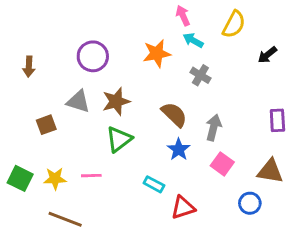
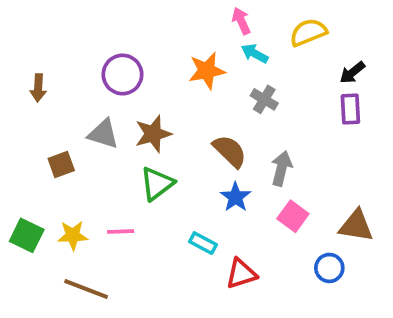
yellow semicircle: (234, 24) -> (308, 32), turned -140
purple rectangle: (277, 120) -> (350, 109), moved

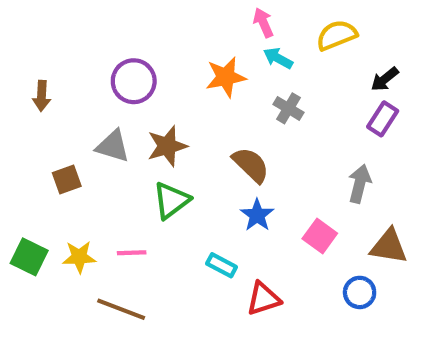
purple rectangle: (350, 109) -> (383, 119), turned 36
gray arrow: (281, 168) -> (360, 184), moved
brown line: (86, 289) -> (121, 309), moved

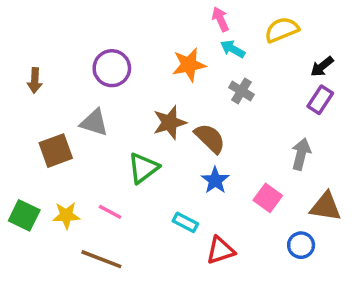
brown star: (167, 146) -> (170, 123), moved
brown square: (67, 180) -> (56, 151), size x1.4
pink line: (132, 253) -> (110, 212), turned 30

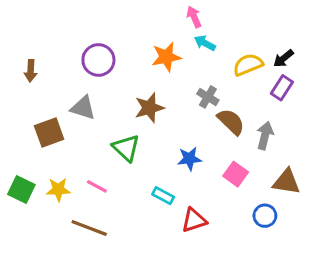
yellow semicircle: (282, 30) -> (248, 65), moved
gray cross: (241, 91) -> (208, 97), moved
brown semicircle: (210, 138) -> (231, 122), moved
green triangle: (143, 168) -> (126, 148), turned -40
blue star: (215, 180) -> (189, 159), turned 30

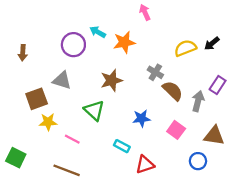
cyan arrow: (205, 43) -> (98, 32), moved
purple rectangle: (282, 88) -> (218, 85), moved
green square: (21, 189) -> (16, 158), moved
yellow star: (58, 189) -> (48, 122), moved

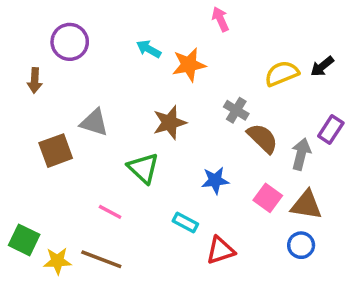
purple circle: (73, 45) -> (70, 42), moved
yellow star: (48, 122) -> (57, 261), moved
brown triangle: (214, 136) -> (306, 205), moved

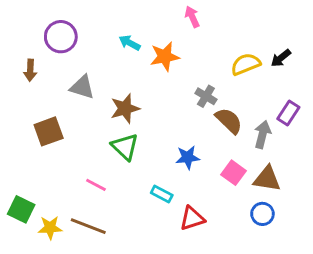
gray triangle: (94, 123) -> (82, 87), moved
brown star: (170, 123) -> (125, 108), moved

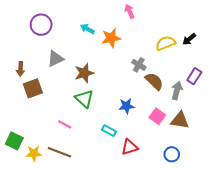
brown arrow: (30, 70) -> (20, 69), moved
gray triangle: (82, 87) -> (55, 59), turned -42
blue circle: (262, 214) -> (172, 154), moved

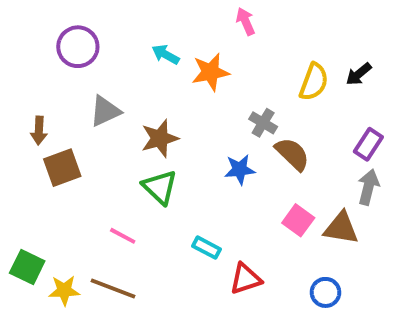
yellow semicircle: (166, 43) -> (314, 82), turned 132
gray arrow: (177, 91) -> (368, 187), moved
blue star: (126, 106) -> (240, 170), moved

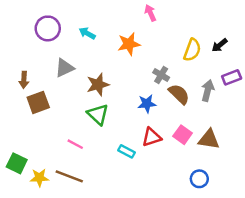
cyan arrow: (166, 55) -> (87, 33), moved
purple rectangle: (368, 144) -> (232, 77), moved, turned 36
gray arrow: (368, 187) -> (208, 91), moved
red triangle: (246, 279) -> (152, 137), moved

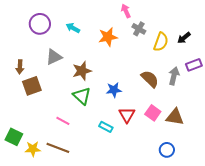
gray cross: (161, 75) -> (139, 29), moved
blue star: (147, 104) -> (114, 90), moved
red triangle: (152, 137) -> (127, 115), turned -42

